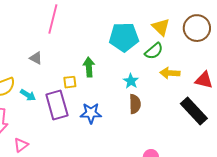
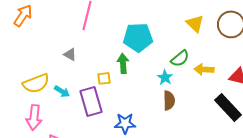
cyan pentagon: (124, 37) -> (138, 37), moved
green semicircle: (154, 51) -> (180, 58), moved
blue star: (91, 113) -> (125, 123), moved

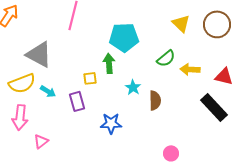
gray triangle: (70, 54) -> (39, 54), moved, size x2.0
cyan star: (165, 77) -> (133, 87), moved
purple rectangle: (91, 101) -> (77, 101), size x0.7

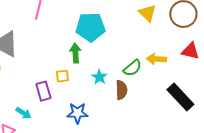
green semicircle: (166, 58) -> (132, 68), moved
red triangle: (224, 76) -> (190, 51), moved
yellow square: (90, 78) -> (62, 76), moved
cyan arrow: (48, 91) -> (23, 113), moved

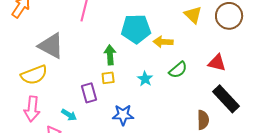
red triangle: (190, 51) -> (217, 63), moved
green arrow: (75, 53) -> (110, 55), moved
yellow arrow: (156, 59) -> (163, 42), moved
brown semicircle: (121, 90) -> (203, 120), moved

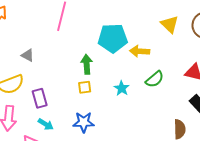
gray triangle: (51, 46) -> (28, 55), size x0.5
purple rectangle: (89, 93) -> (40, 98), moved
blue star: (123, 115) -> (84, 122), moved

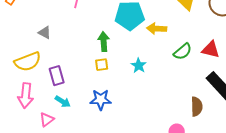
green semicircle: (155, 79) -> (183, 52), moved

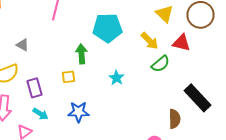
yellow arrow: (157, 29) -> (150, 41), moved, turned -138
red triangle: (211, 50) -> (182, 43), moved
yellow square: (102, 65) -> (68, 77), moved

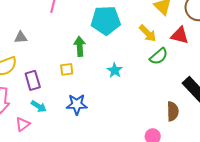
gray triangle: (22, 45) -> (21, 37), turned -32

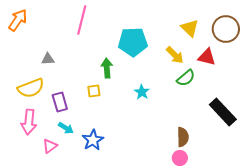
blue star: (77, 104) -> (93, 140), moved, turned -30
brown semicircle: (173, 111) -> (183, 137), moved

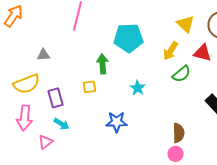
yellow arrow: (175, 55) -> (171, 51), turned 78
blue star: (93, 140) -> (117, 122), moved, turned 30

